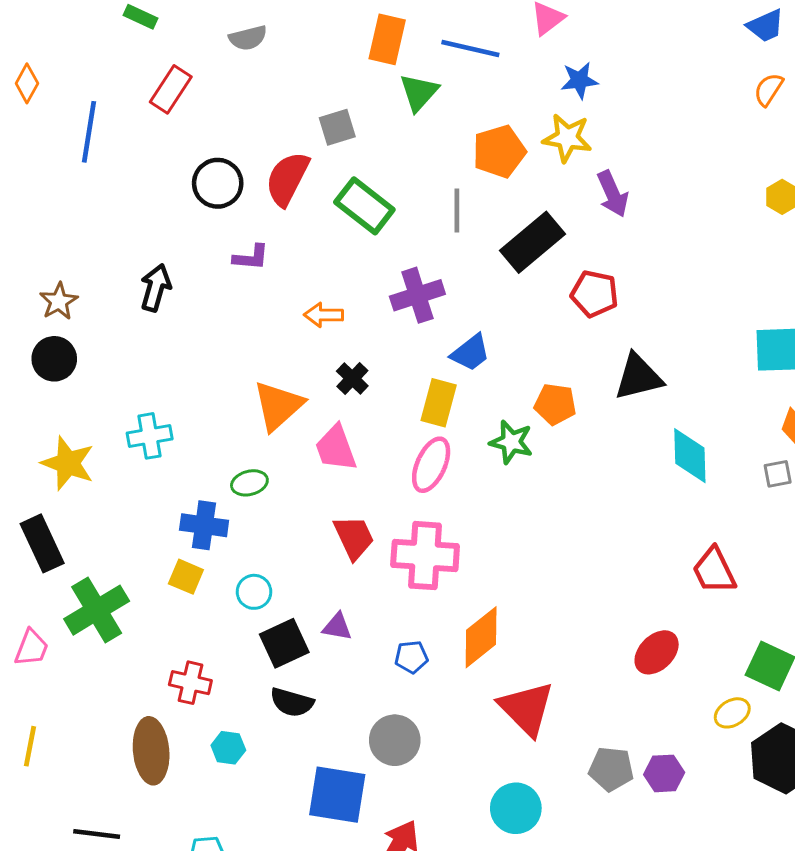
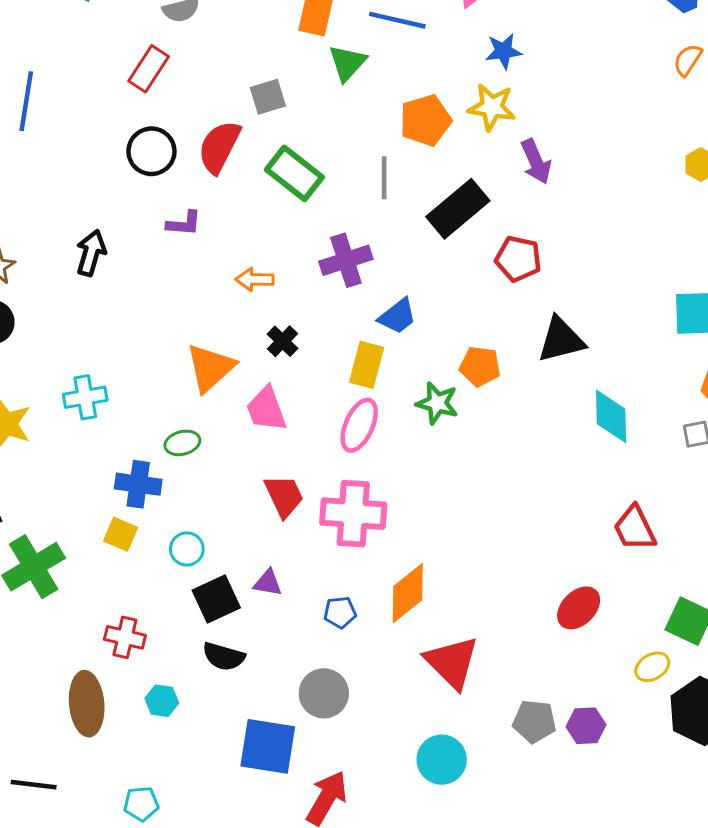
red rectangle: (171, 89) -> (149, 69), moved

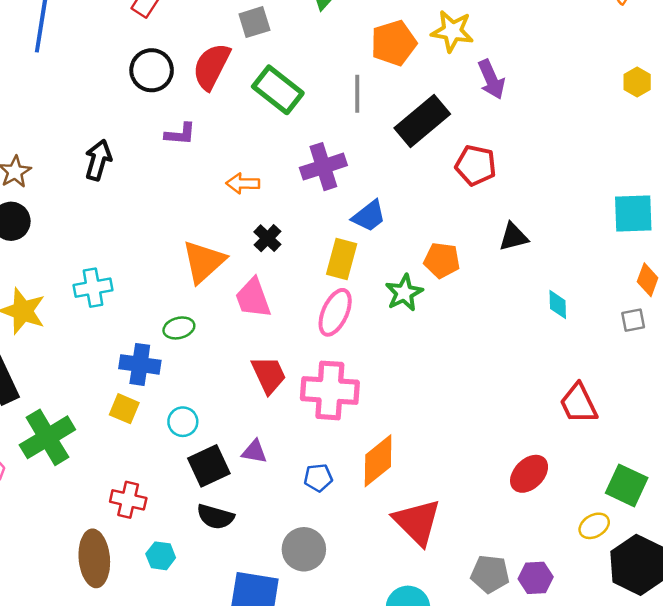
black triangle: (561, 340) -> (513, 237), size x0.7
green star: (437, 403) -> (404, 293), turned 30
cyan diamond: (611, 416) -> (558, 305), size x0.6

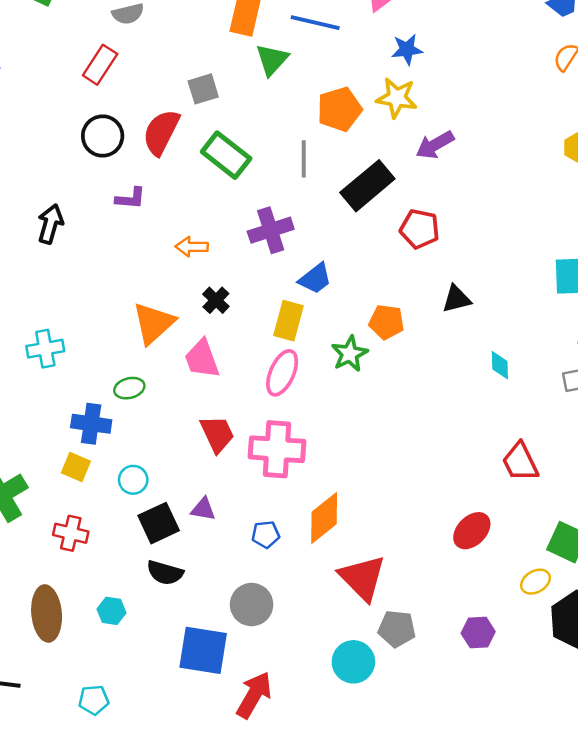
purple arrow: (491, 79) -> (435, 145), turned 84
red cross: (128, 500) -> (71, 533), moved
gray pentagon: (490, 574) -> (397, 629), moved

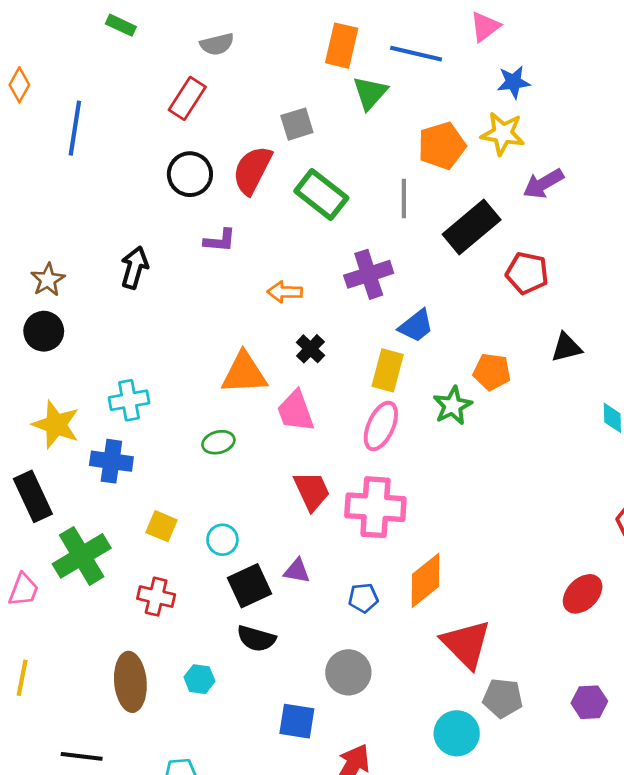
orange triangle: (154, 323) -> (244, 373), turned 39
blue cross: (91, 424) -> (111, 461), moved
blue square: (203, 650) -> (297, 721), size x0.7

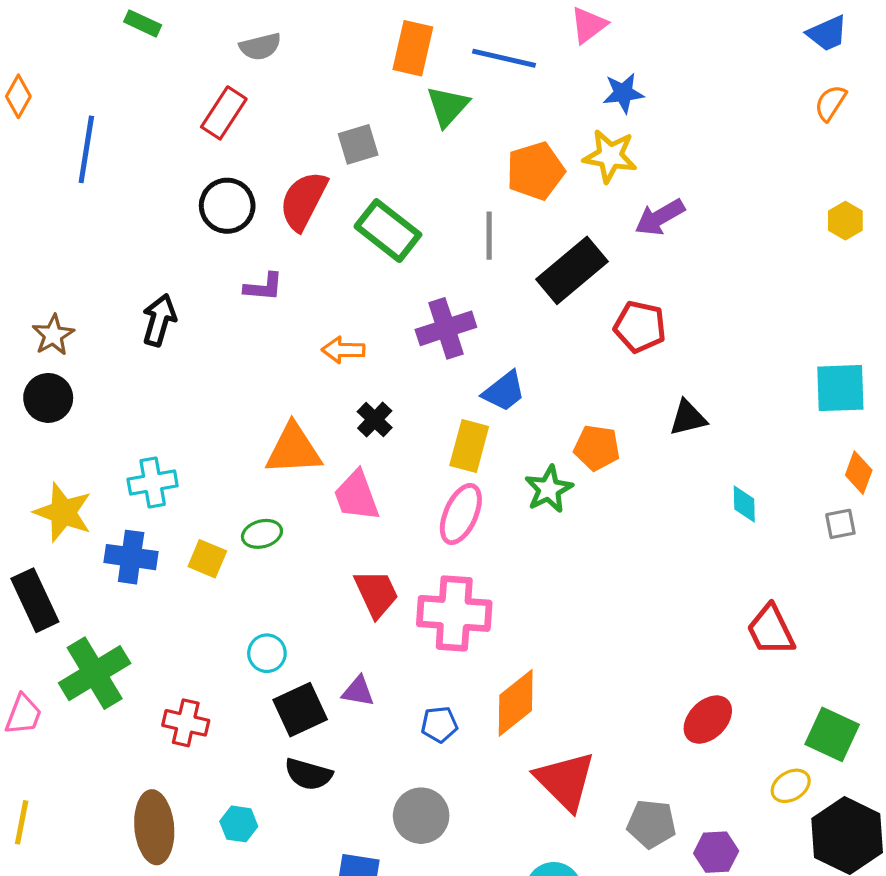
yellow square: (162, 526) -> (207, 559), moved
gray pentagon: (503, 698) -> (651, 824), moved

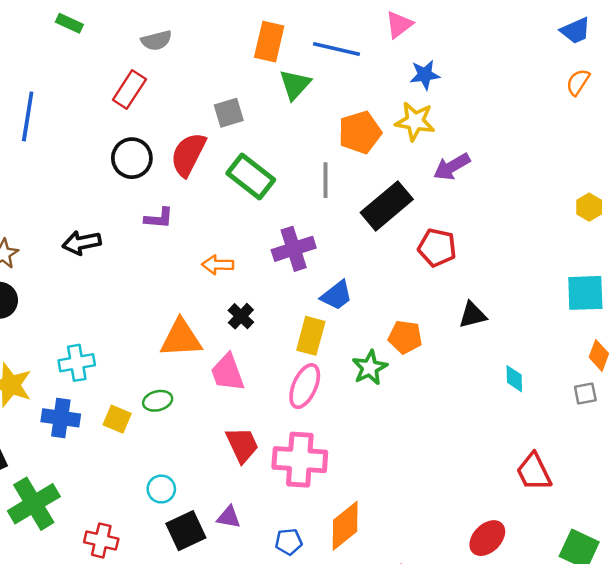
yellow hexagon: (845, 221) -> (589, 207), moved
black arrow: (159, 320) -> (82, 243), turned -117

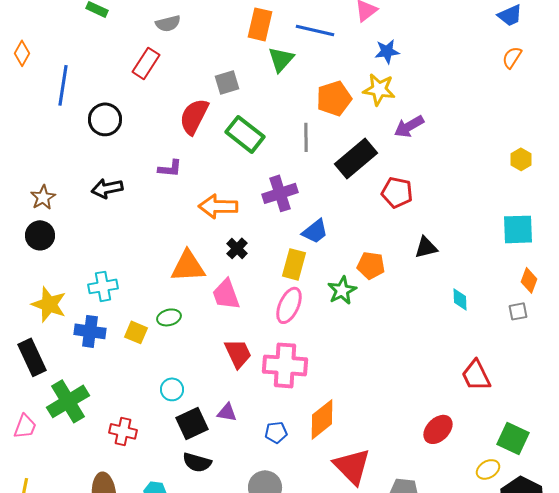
black circle: (132, 158) -> (105, 119), moved
orange arrow: (218, 265) -> (218, 206), size x1.5

